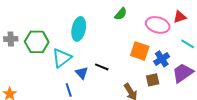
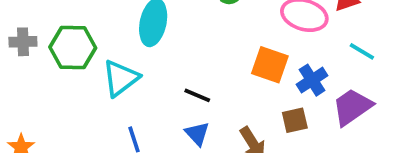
blue triangle: (82, 73) -> (197, 134), moved

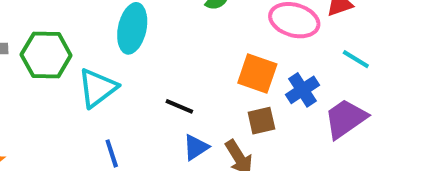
brown square: (295, 120) -> (261, 121), moved
blue triangle: (197, 134) -> (196, 147), moved, turned 40

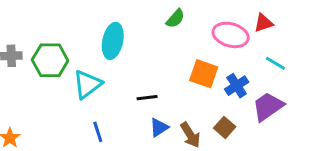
black line: (179, 106) -> (147, 98), turned -30
brown square: (261, 121) -> (225, 127), moved, turned -36

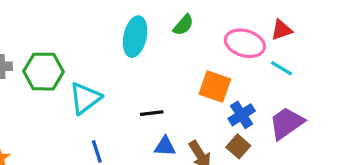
cyan ellipse: (113, 41) -> (135, 37), moved
cyan line: (275, 63) -> (281, 68), moved
blue cross: (237, 86) -> (242, 115), moved
blue triangle: (159, 127) -> (165, 146), turned 36

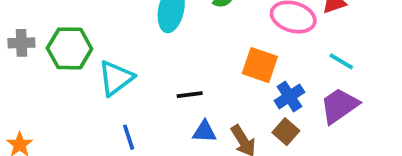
cyan line: (281, 68) -> (341, 61), moved

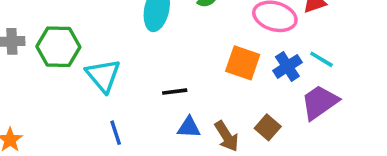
cyan triangle: (116, 78) -> (103, 75), turned -33
blue cross: (289, 96) -> (287, 66), moved

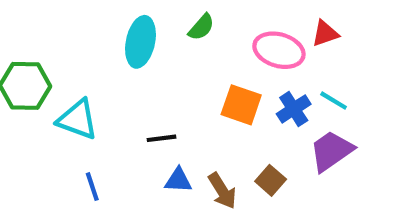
cyan triangle: (103, 75) -> (78, 119), turned -30

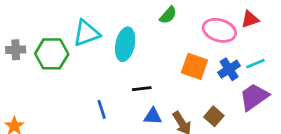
cyan ellipse: (140, 42) -> (125, 44), moved
cyan line: (334, 101) -> (255, 64), turned -54
cyan triangle: (78, 119) -> (86, 33), moved, turned -40
blue line: (92, 187) -> (102, 109), moved

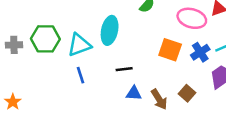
cyan triangle: (86, 33) -> (79, 45), moved
gray cross: (16, 50) -> (14, 45), moved
blue line: (102, 109) -> (81, 75), moved

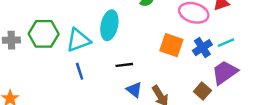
blue triangle: (134, 93) -> (134, 90), turned 35
brown square: (187, 93) -> (202, 91), moved

